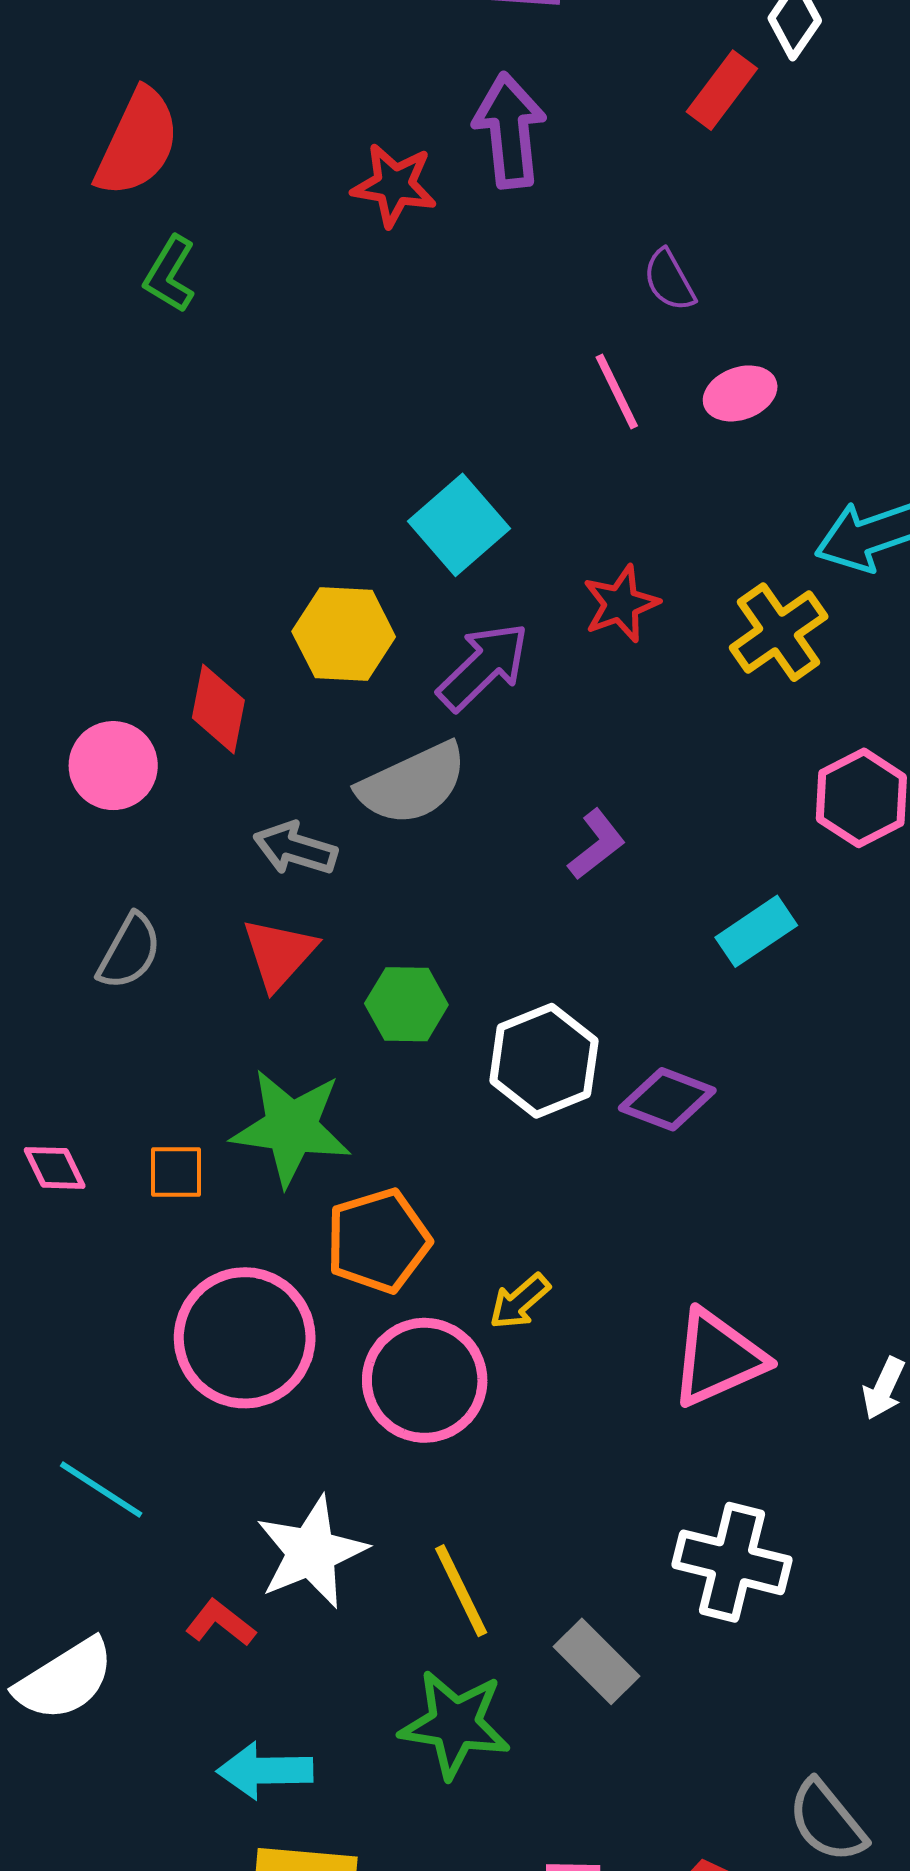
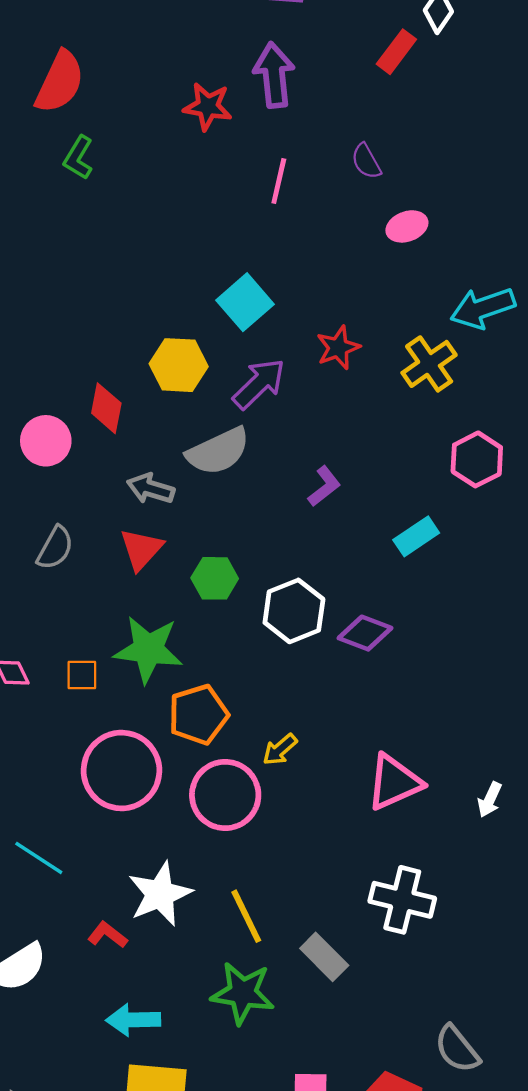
pink line: (617, 391) -> (279, 181), moved, turned 39

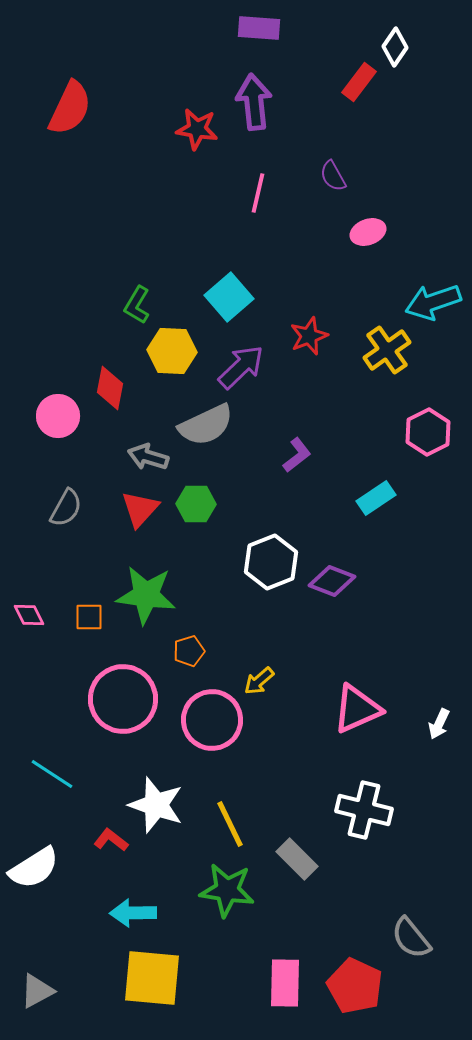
green L-shape: (78, 158) -> (137, 305), moved
green hexagon: (215, 578) -> (196, 504), moved
orange pentagon: (198, 715) -> (189, 651), size x0.6
white star: (160, 894) -> (156, 805), turned -30

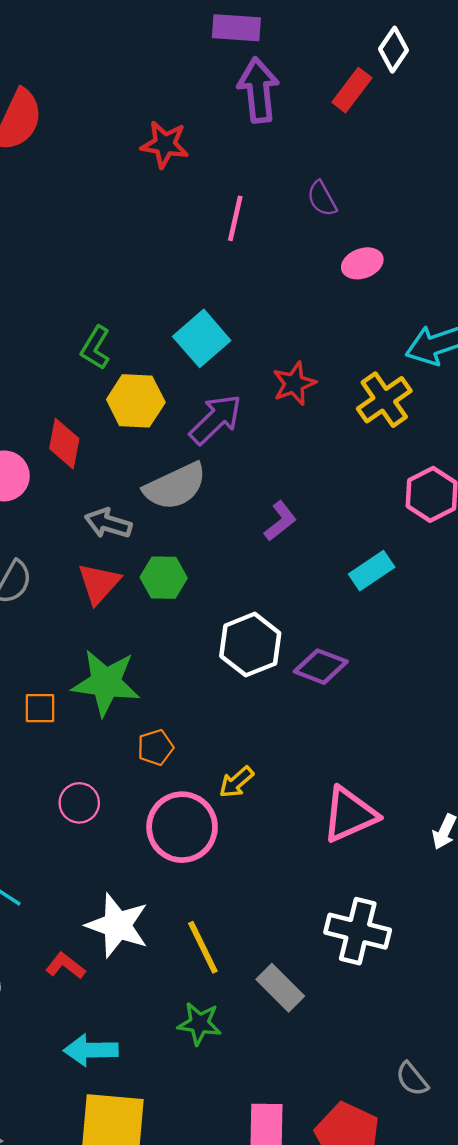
purple arrow: (254, 102) -> (258, 90), moved
pink circle: (123, 699) -> (79, 803), size x0.5
green star: (227, 890) -> (199, 1024), size x0.7
gray semicircle: (411, 938) -> (412, 1079), size x0.7

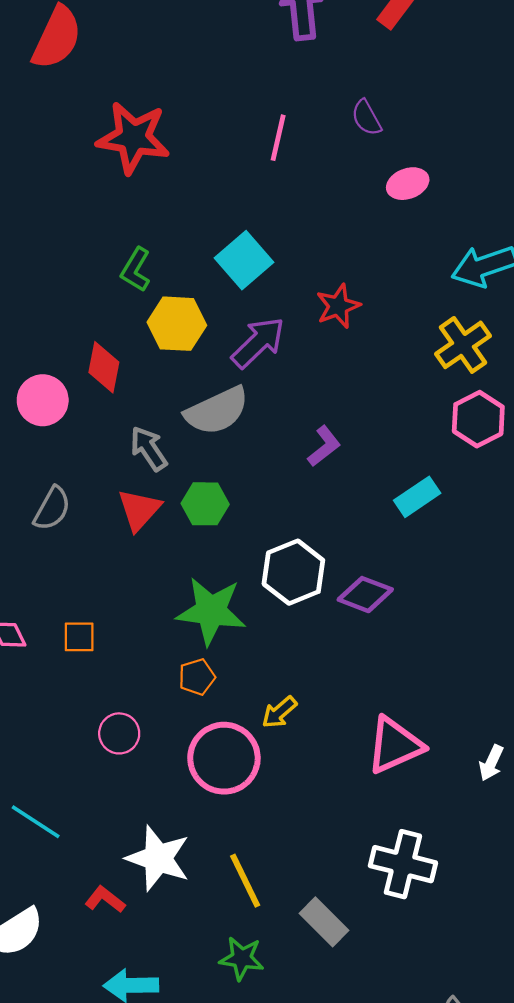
red star: (165, 144) -> (133, 138), moved, size x1.5
yellow cross: (384, 400) -> (463, 345), moved
gray arrow: (108, 523) -> (149, 449), turned 39
green star: (106, 683) -> (211, 611), moved

